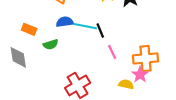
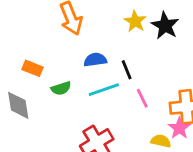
blue semicircle: (65, 22) -> (95, 60), moved
cyan line: (85, 26) -> (104, 90), moved, turned -30

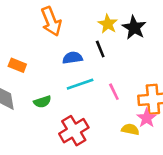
black line: (127, 70) -> (100, 49), moved
green semicircle: (61, 88) -> (42, 102), moved

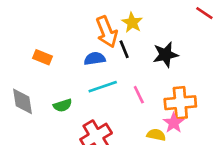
orange arrow: (51, 21) -> (107, 32), moved
black star: (134, 28) -> (166, 55), moved, turned 30
orange rectangle: (17, 65) -> (43, 57), moved

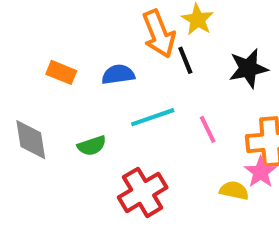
blue semicircle: (95, 59) -> (118, 74), moved

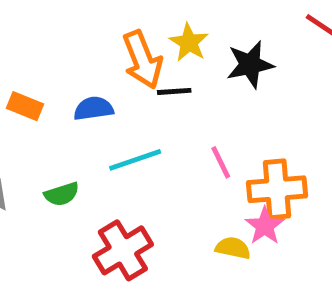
black line: (185, 60) -> (174, 91), turned -72
black star: (248, 68) -> (250, 65), moved
pink line: (208, 129) -> (221, 162), moved

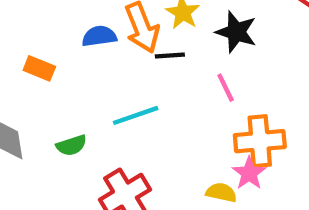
black star: (250, 65) -> (236, 32), turned 30
blue semicircle: (94, 109) -> (99, 36), moved
pink line: (221, 162) -> (226, 88), moved

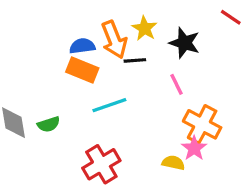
orange rectangle: (39, 68) -> (82, 70), moved, size x1.4
orange cross: (260, 141) -> (202, 124), turned 33
green semicircle: (71, 145) -> (49, 124), moved

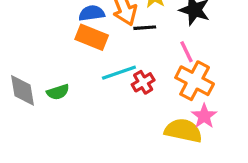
orange cross: (202, 124) -> (195, 81), moved
yellow semicircle: (173, 163) -> (183, 131), size x1.6
red cross: (101, 164) -> (143, 82), moved, size x0.6

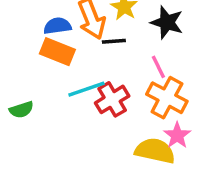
red cross: (143, 82) -> (112, 99), size x1.4

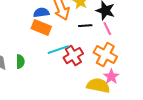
black line: (114, 41) -> (85, 26), moved
pink line: (158, 67) -> (107, 29), moved
green semicircle: (21, 110) -> (20, 62), turned -72

